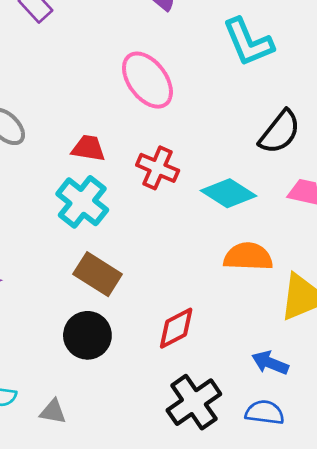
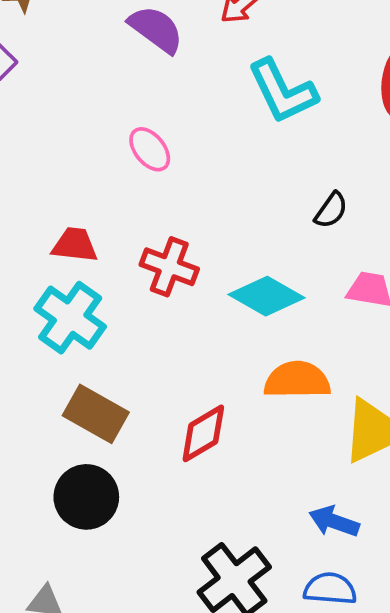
pink ellipse: (147, 80) -> (150, 149), size x0.6
black semicircle: (280, 132) -> (331, 210), size x0.6
red diamond: (176, 328) -> (203, 433), moved

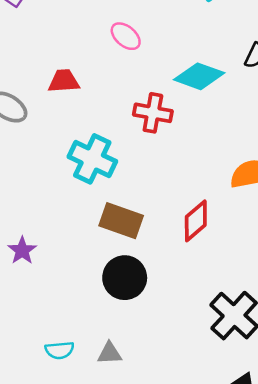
red trapezoid: (75, 245) -> (64, 81), moved
cyan diamond: (266, 296) -> (199, 76), moved

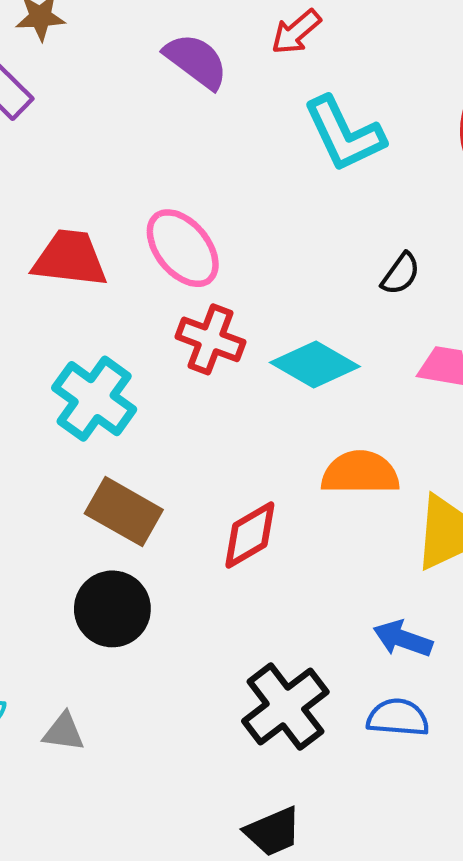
pink ellipse: (126, 36) -> (183, 248), moved, size x1.5
cyan diamond: (199, 76) -> (315, 365), moved
red trapezoid: (64, 81) -> (70, 258), size x1.4

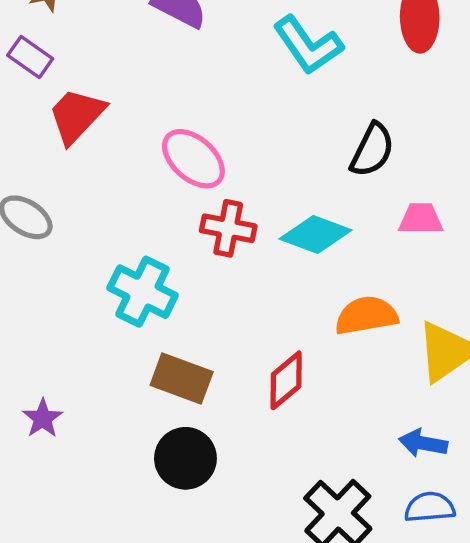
red trapezoid: (70, 258) -> (77, 116), moved, turned -44
black semicircle: (401, 274) -> (372, 150), size x1.5

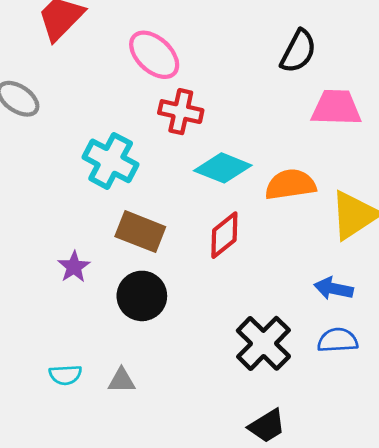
pink trapezoid: (421, 219) -> (336, 108), size x1.4
cyan diamond: (315, 234) -> (223, 168), moved
purple star: (43, 418) -> (74, 267), moved

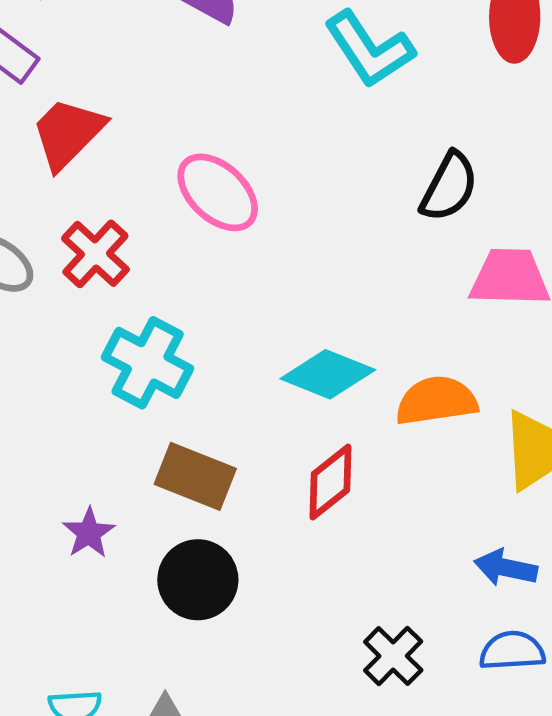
red cross: (181, 112) -> (95, 254), moved, turned 30
black cross: (263, 343) -> (393, 656), size x0.7

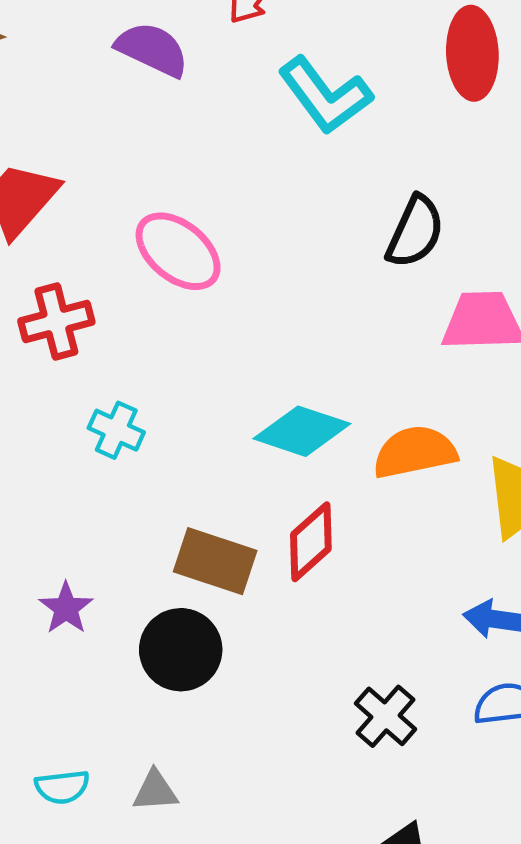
red cross: (95, 254) -> (56, 322), turned 36
cyan cross: (148, 363) -> (116, 430), size x0.6
brown rectangle: (195, 476) -> (215, 561), moved

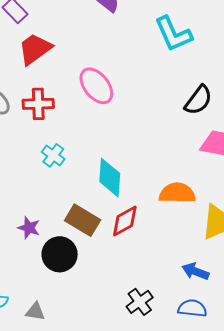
cyan diamond: (302, 431) -> (110, 178), moved, turned 63
purple star: (66, 608) -> (29, 228), moved, turned -30

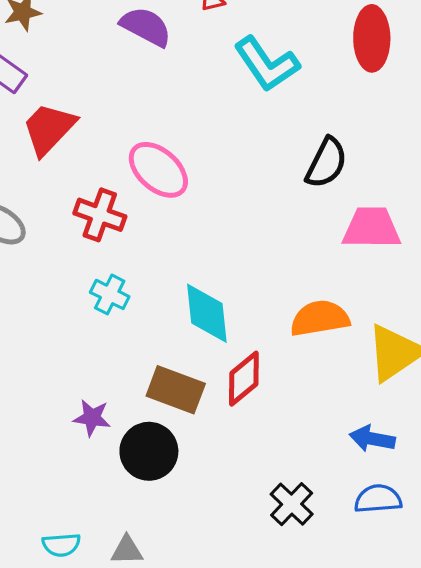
red cross: (38, 104) -> (100, 215), moved, turned 32

